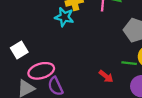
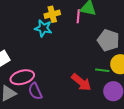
red arrow: (106, 76) -> (81, 82), size x1.5

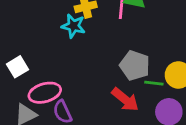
gray pentagon: (108, 40) -> (135, 65), moved

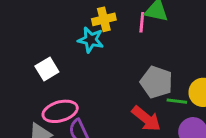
white square: (17, 67) -> (47, 69), moved

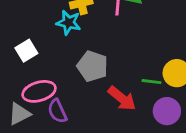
gray pentagon: (156, 82) -> (92, 66), moved

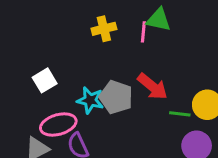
cyan star: (69, 23) -> (90, 100), moved
red arrow: (122, 98) -> (153, 87), moved

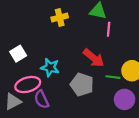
pink line: (143, 32) -> (109, 29), moved
gray pentagon: (116, 97) -> (82, 85), moved

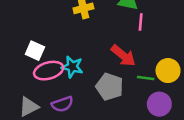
white square: (18, 54) -> (35, 51), turned -35
pink ellipse: (28, 85) -> (49, 71), moved
purple semicircle: (42, 99) -> (62, 104), turned -84

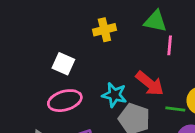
white square: (35, 51) -> (63, 64), moved
cyan star: (72, 67) -> (114, 95), moved

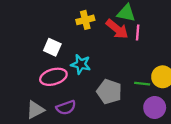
red arrow: (150, 84) -> (117, 29), moved
cyan star: (114, 95) -> (81, 64), moved

